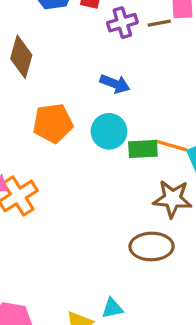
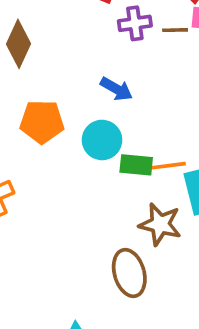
orange line: (171, 145) -> (167, 166), turned -32
brown ellipse: (152, 247) -> (129, 273), turned 66

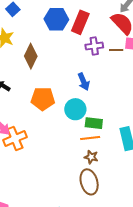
blue arrow: (116, 89) -> (84, 82), turned 36
orange line: (167, 166) -> (90, 138), moved
brown star: (160, 224) -> (91, 157), moved, size x0.6

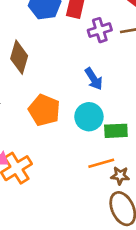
orange pentagon: (43, 99) -> (44, 110), turned 30
orange line: (90, 138) -> (101, 163), moved

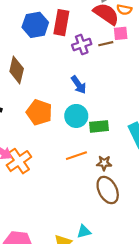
orange line: (101, 163) -> (76, 156), moved

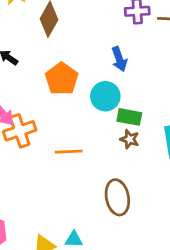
orange line: (76, 156) -> (69, 152), moved
brown star: (104, 163) -> (130, 139), moved

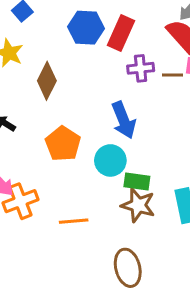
blue arrow: (119, 59) -> (124, 120), size x1.4
brown star: (130, 139) -> (138, 205), size x1.6

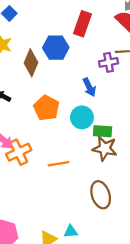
blue hexagon: (86, 28) -> (56, 48), moved
purple cross: (141, 68) -> (109, 62), moved
blue arrow: (124, 120) -> (89, 87), size x0.7

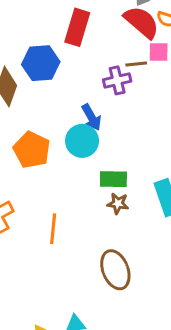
cyan circle: (82, 117) -> (82, 141), moved
brown star: (105, 148) -> (118, 203), size x0.6
orange line: (59, 164) -> (53, 229), turned -72

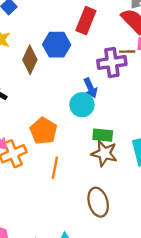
purple cross: (117, 80) -> (112, 62), size x1.4
orange pentagon: (32, 150) -> (44, 131), moved
brown star: (118, 203) -> (104, 153), size x1.6

